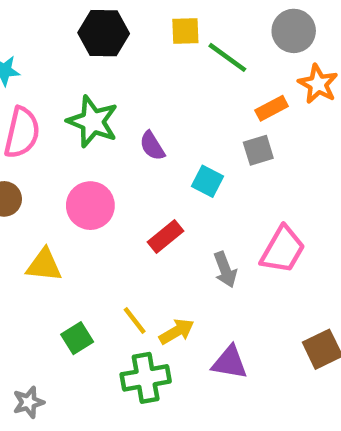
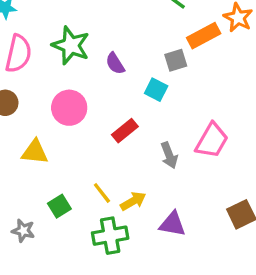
orange rectangle: (272, 108) -> (204, 36), size x1.4
gray square: (258, 150) -> (176, 60), moved
gray star: (28, 402) -> (23, 231), moved, turned 30

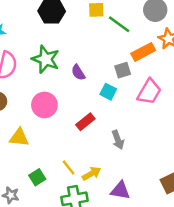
pink trapezoid: (212, 140) -> (149, 92), moved

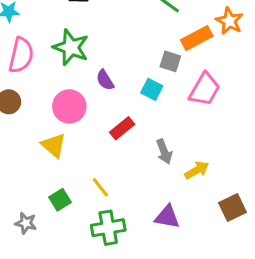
gray square: (123, 70) -> (170, 61), turned 35
purple semicircle: (78, 72) -> (105, 80), moved
yellow triangle: (19, 137) -> (54, 145), moved, turned 35
yellow arrow: (91, 174) -> (197, 170), moved

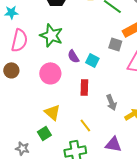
cyan square: (152, 89) -> (92, 60), moved
red rectangle: (122, 128) -> (84, 87), turned -49
yellow triangle: (54, 145) -> (52, 112), moved
yellow line: (100, 187) -> (85, 125), moved

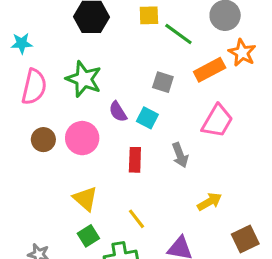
gray square: (115, 44) -> (163, 82), moved
brown circle: (11, 70) -> (43, 140), moved
gray arrow: (111, 102) -> (180, 155), moved
green square: (44, 133) -> (88, 236), moved

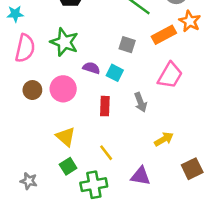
purple semicircle: (118, 112) -> (91, 68), turned 140

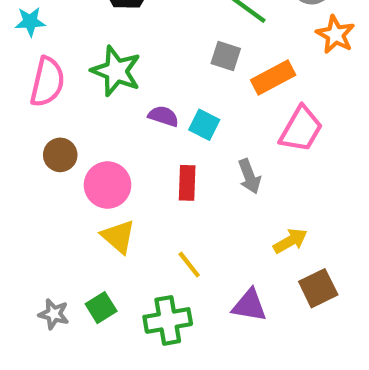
orange rectangle: (164, 35) -> (273, 78), moved
gray square: (127, 45) -> (226, 56), moved
pink circle: (63, 89) -> (108, 185), moved
green square: (68, 166) -> (101, 308), moved
brown square: (192, 169) -> (318, 288), moved

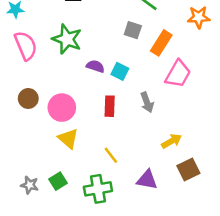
orange star: (335, 34) -> (199, 17), turned -30
orange rectangle: (273, 78) -> (161, 43), turned -30
pink semicircle: (47, 82) -> (26, 46), turned -36
brown circle: (60, 155) -> (28, 98), moved

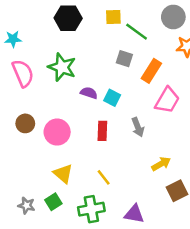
yellow triangle: (68, 139) -> (63, 174), moved
purple triangle: (147, 180) -> (134, 214), moved

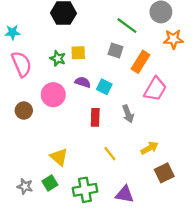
yellow square: (113, 17) -> (78, 53), moved
green star: (62, 67) -> (58, 58), size x0.6
pink circle: (57, 132) -> (53, 95), moved
yellow line: (104, 177) -> (110, 154), moved

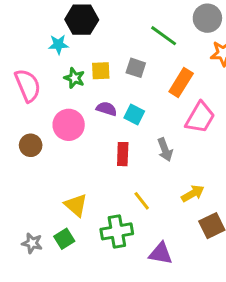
cyan star: (12, 32) -> (58, 44), moved
gray square: (116, 50) -> (136, 68), moved
green cross: (85, 190) -> (117, 231), moved

